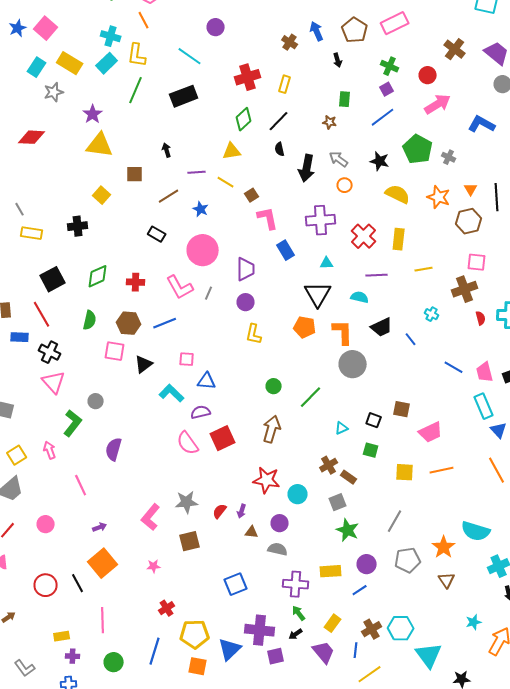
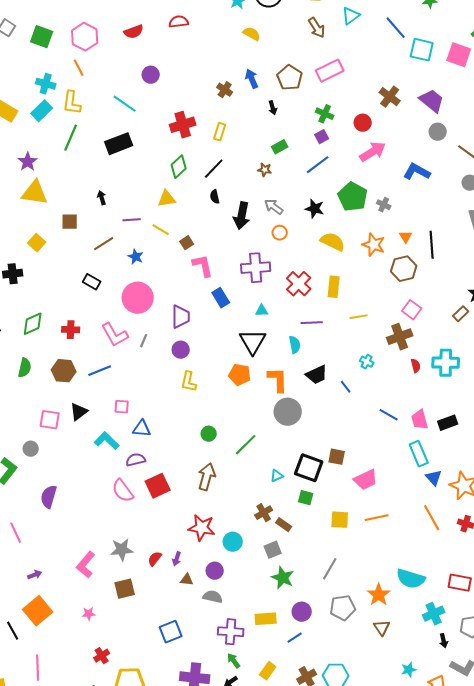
green rectangle: (345, 99) -> (280, 147), turned 56
pink square: (477, 262) -> (412, 310), turned 30
cyan semicircle: (360, 297) -> (295, 345), turned 66
pink square: (115, 351) -> (50, 420), moved
black square: (374, 420) -> (309, 468), size x1.8

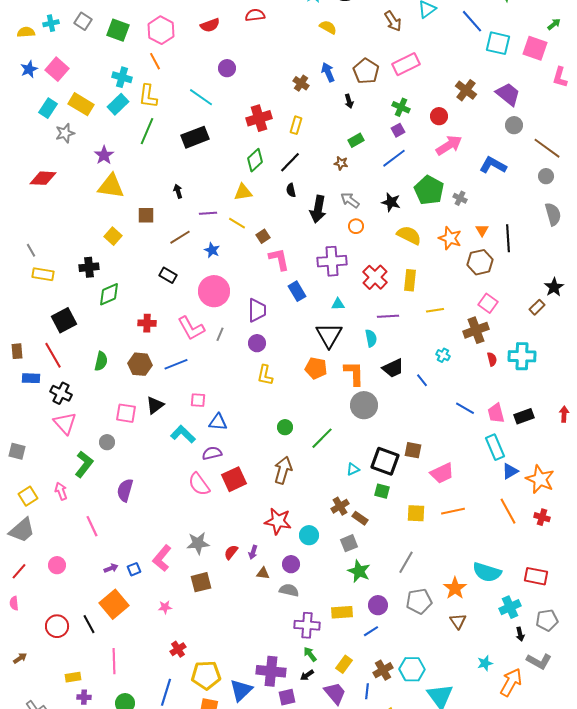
green diamond: (33, 324) -> (109, 294), moved
blue triangle: (434, 478) -> (510, 471), turned 42
blue square: (171, 632) -> (134, 569), moved, size x0.6

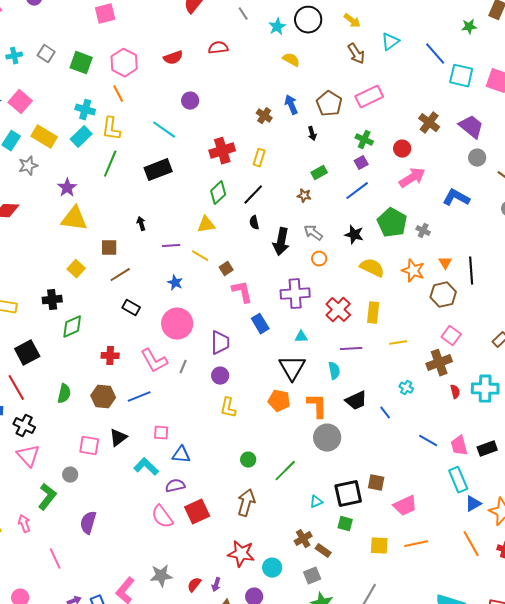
brown line: (180, 237) -> (120, 275), moved
black square: (385, 461) -> (348, 494), turned -32

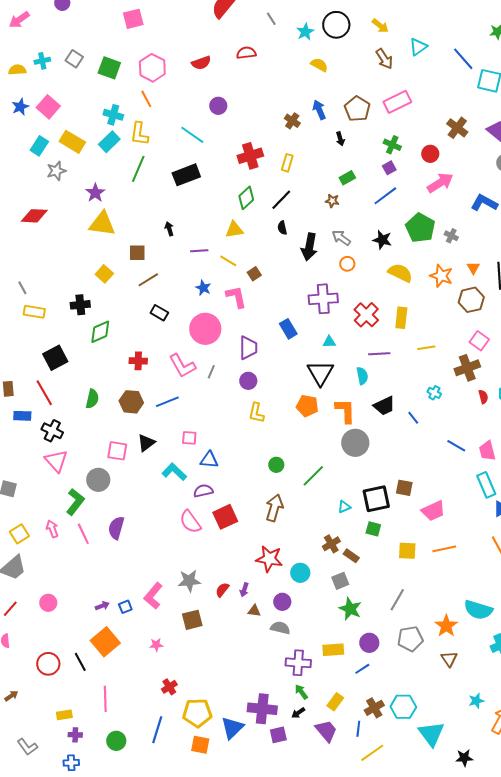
pink L-shape: (242, 292) -> (236, 297), moved
gray circle: (70, 475) -> (98, 480), size x1.5
pink line: (55, 559) -> (83, 534), moved

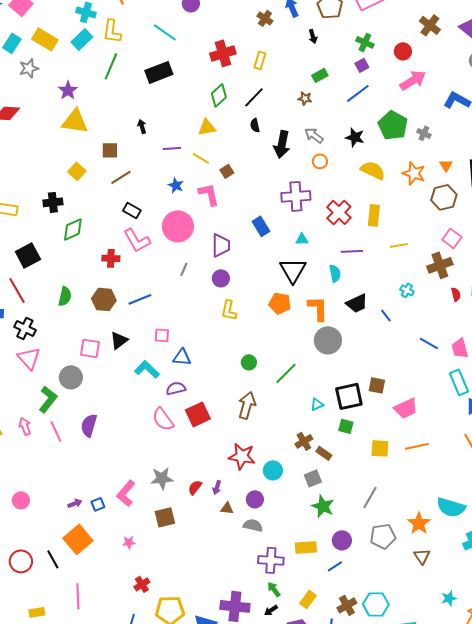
pink L-shape: (182, 366) -> (137, 240), moved

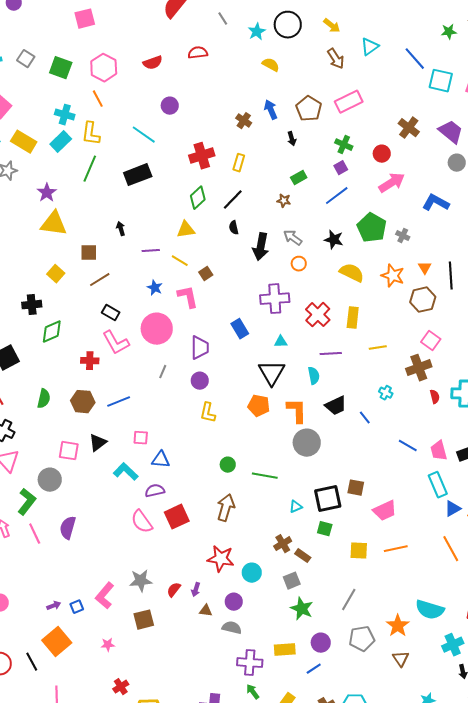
green line: (286, 373) -> (265, 476), turned 55

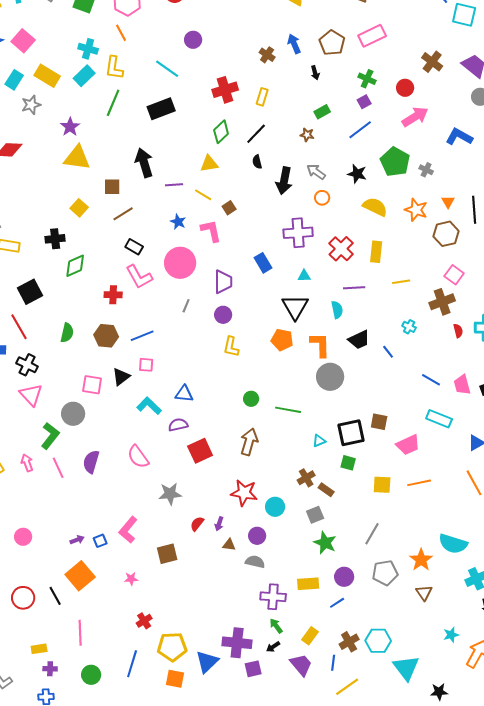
black arrow: (121, 229) -> (144, 163), size x2.0
pink square: (141, 438) -> (146, 365), moved
cyan rectangle: (438, 485) -> (439, 419), moved, turned -45
pink semicircle: (142, 522) -> (138, 457), moved
gray star: (141, 581) -> (170, 494), moved

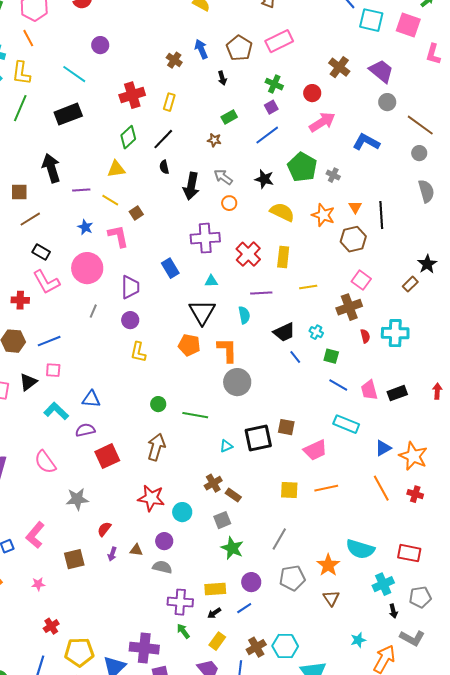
black trapezoid: (359, 340) -> (284, 332), moved
green square: (348, 463) -> (331, 356), moved
purple arrow: (219, 524) -> (112, 554), moved
black arrow: (273, 647) -> (214, 613), moved

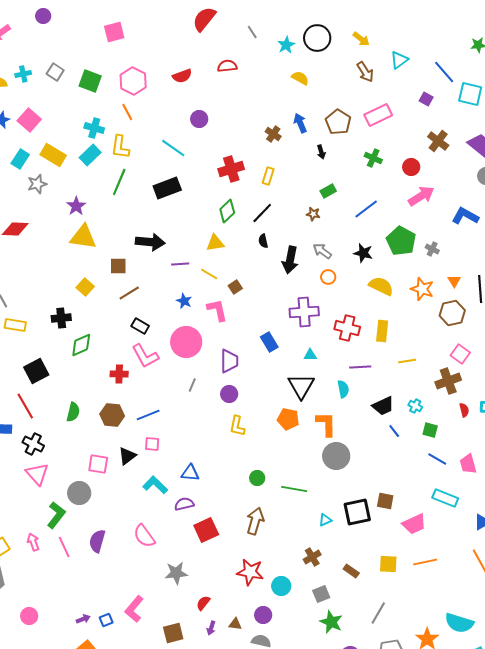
purple square: (271, 107) -> (426, 99), moved, turned -32
black arrow: (51, 168) -> (150, 242), turned 112
red cross: (248, 254) -> (347, 328), turned -30
brown rectangle: (233, 495) -> (351, 571), moved

